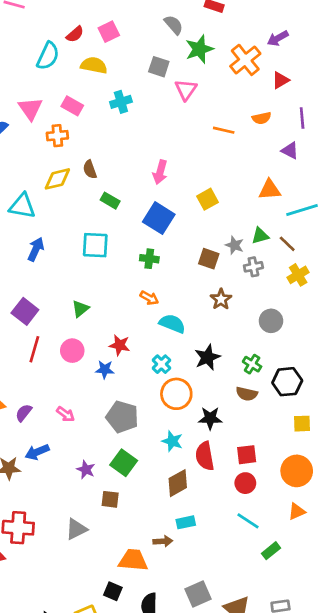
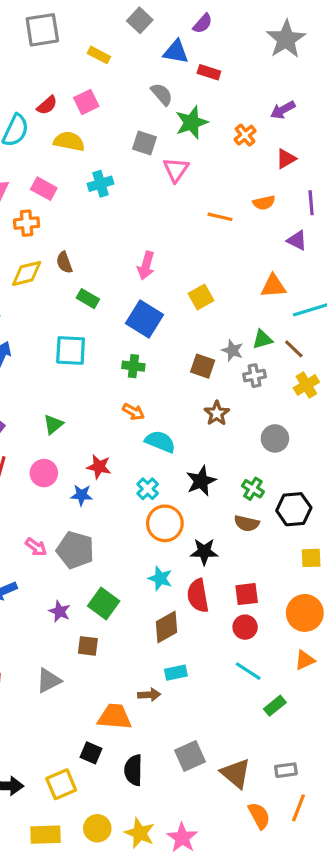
orange cross: (245, 60) -> (245, 135), size x0.6
gray pentagon: (122, 417) -> (75, 550), moved

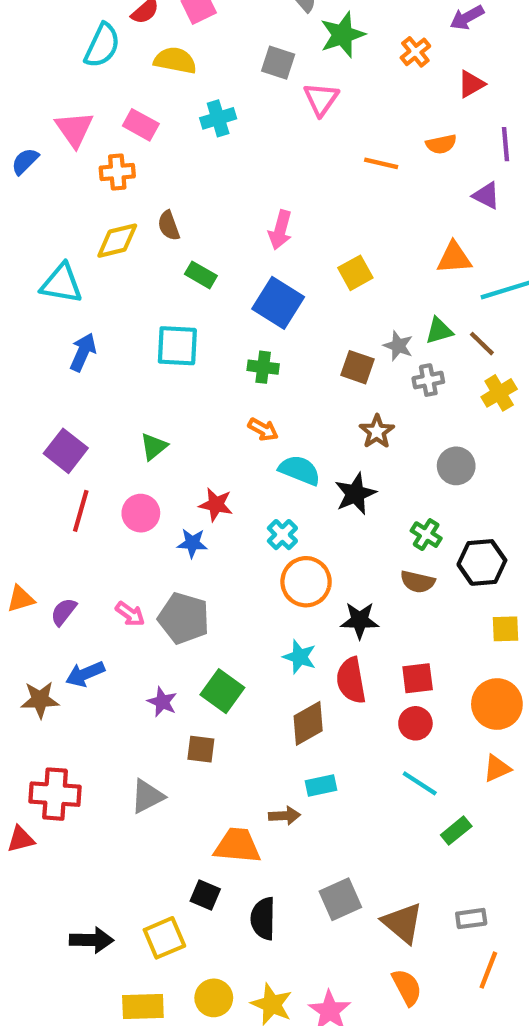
black star: (201, 481) -> (355, 494), moved
orange semicircle: (259, 816) -> (407, 987), moved

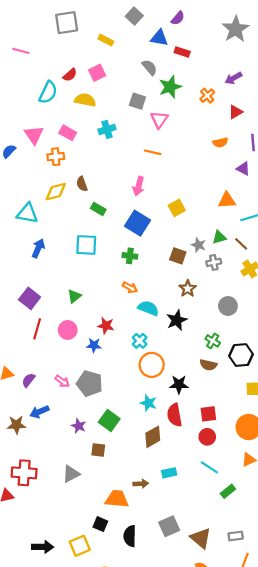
orange line: (381, 163) -> (153, 152), moved
cyan rectangle: (321, 786) -> (169, 473), moved

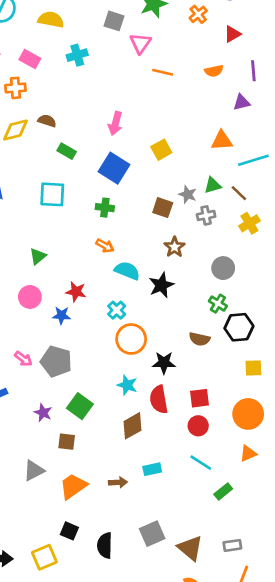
orange line: (153, 152) -> (163, 72), moved
purple triangle: (243, 169) -> (242, 102), turned -40
brown semicircle: (82, 184) -> (47, 121), turned 128
green cross: (213, 341) -> (218, 304), moved
orange trapezoid: (117, 499) -> (73, 486), moved, turned -40

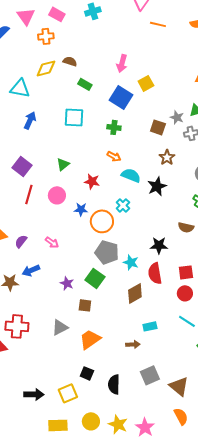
yellow square: (161, 150) -> (146, 83), moved
red star: (76, 292) -> (92, 181), moved
orange circle: (131, 339) -> (102, 221), moved
gray pentagon: (56, 361) -> (107, 252), moved
brown arrow: (118, 482) -> (133, 344), moved

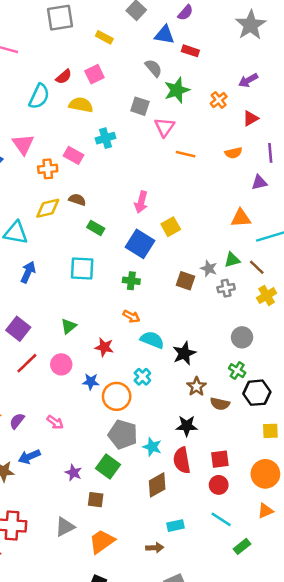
pink rectangle: (57, 14) -> (74, 155), moved
brown star: (167, 157) -> (197, 387), moved
red line: (29, 194) -> (27, 363), turned 30

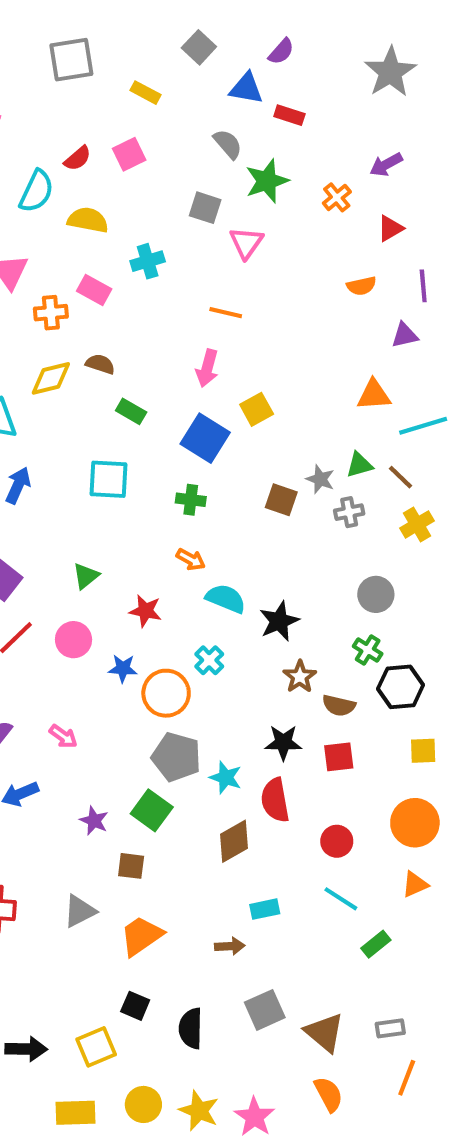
yellow semicircle: (81, 105) -> (88, 220), moved
orange line: (185, 154) -> (226, 313), moved
red square: (220, 459) -> (339, 757), moved

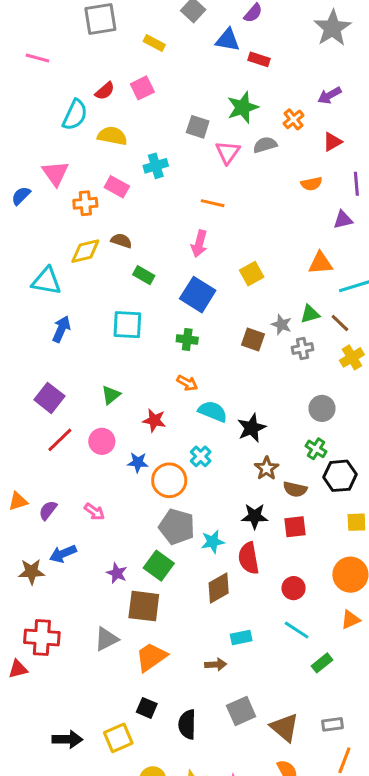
gray semicircle: (228, 144) -> (265, 145), moved, turned -65
yellow square: (257, 409) -> (252, 274), moved
cyan star: (226, 777) -> (213, 542), turned -30
brown square: (131, 866) -> (144, 606), size x1.6

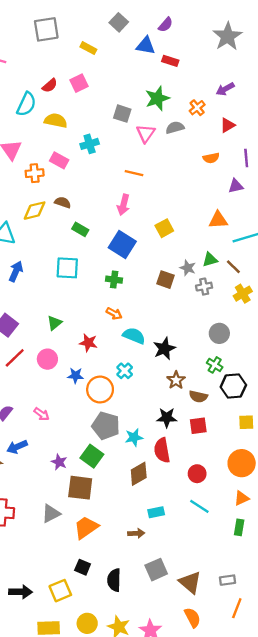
green rectangle: (322, 663) -> (239, 527), moved, turned -42

